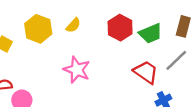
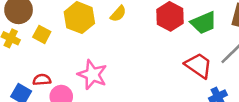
pink star: (77, 70) -> (92, 75), moved

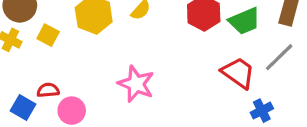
pink star: (92, 75) -> (136, 84), moved

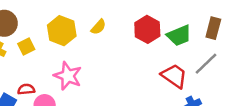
yellow square: (48, 35) -> (26, 46), turned 35
pink star: (136, 84) -> (68, 76), moved

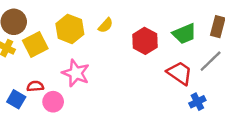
red hexagon: (147, 29) -> (145, 41), moved
yellow square: (26, 46) -> (35, 44), size x1.5

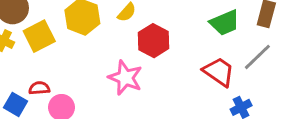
red hexagon: (145, 41) -> (153, 41), moved
pink star: (76, 73) -> (125, 78), moved

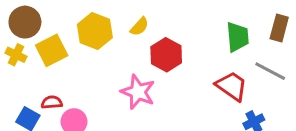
green trapezoid: (225, 23) -> (238, 37), turned -72
gray line: (257, 57) -> (270, 71), turned 72

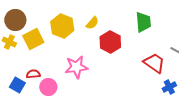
green trapezoid: (238, 37) -> (143, 22), moved
pink star: (138, 92) -> (76, 67), moved, turned -30

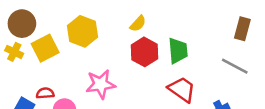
green trapezoid: (143, 22) -> (178, 51), moved
yellow semicircle: (92, 23) -> (138, 24), moved
red trapezoid: (154, 63) -> (182, 89), moved

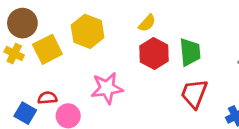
red trapezoid: (182, 89) -> (194, 94), turned -104

